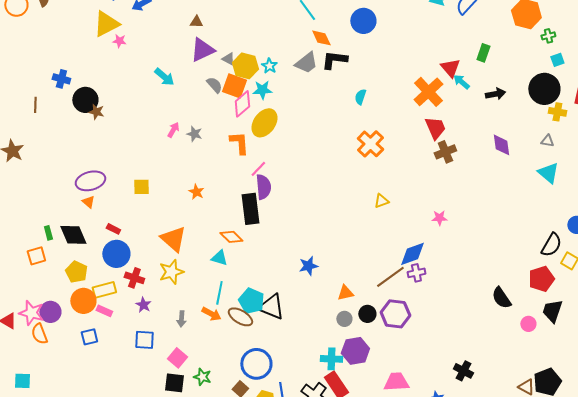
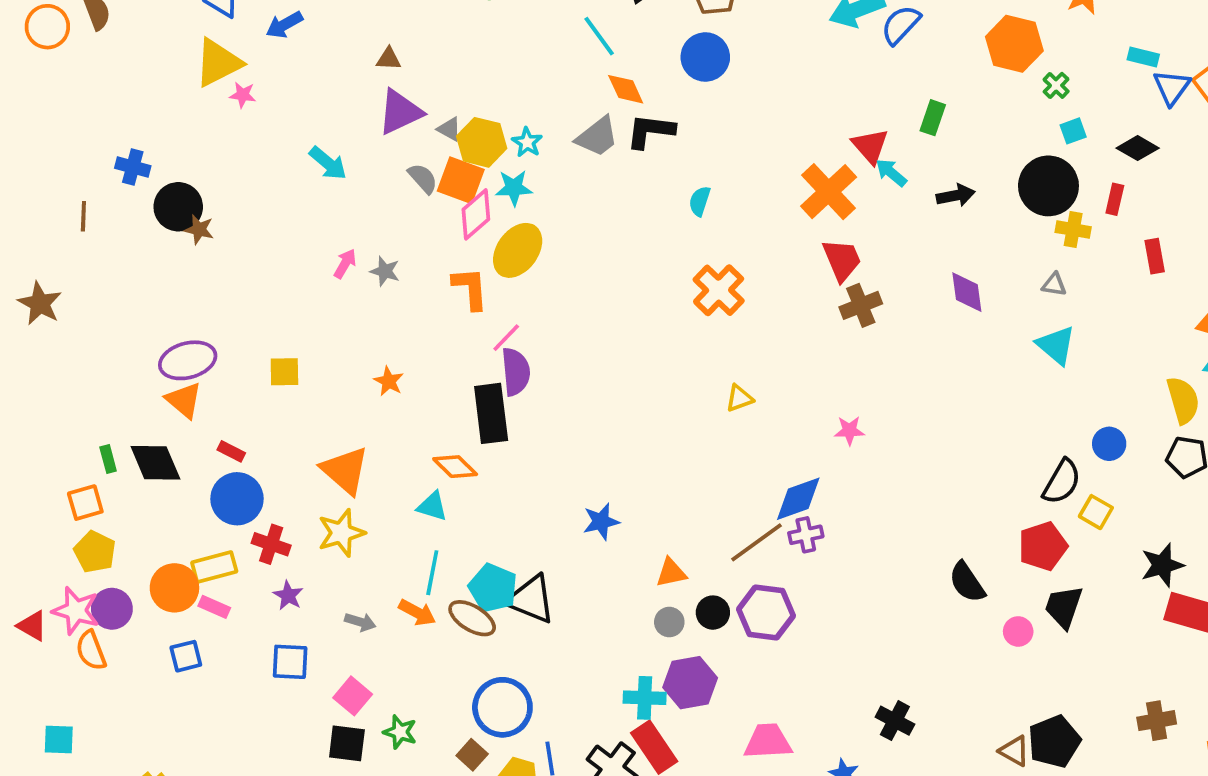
green cross: (548, 36) -> (1056, 85), turned -32
orange triangle: (88, 202) -> (184, 400), size x1.5
yellow pentagon: (76, 272) -> (95, 552), moved
gray arrow: (181, 319) -> (360, 622), turned -77

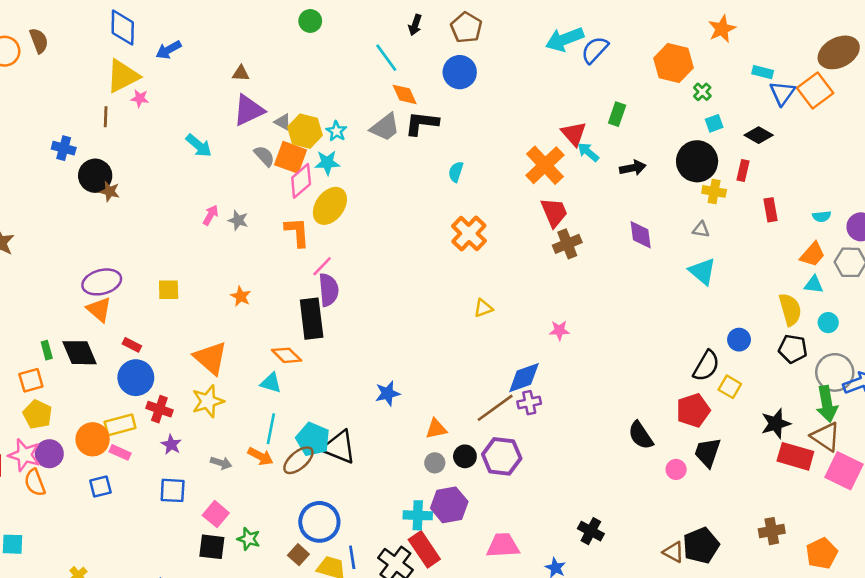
brown line: (83, 216) -> (106, 117), moved
brown ellipse: (472, 618) -> (298, 460), turned -72

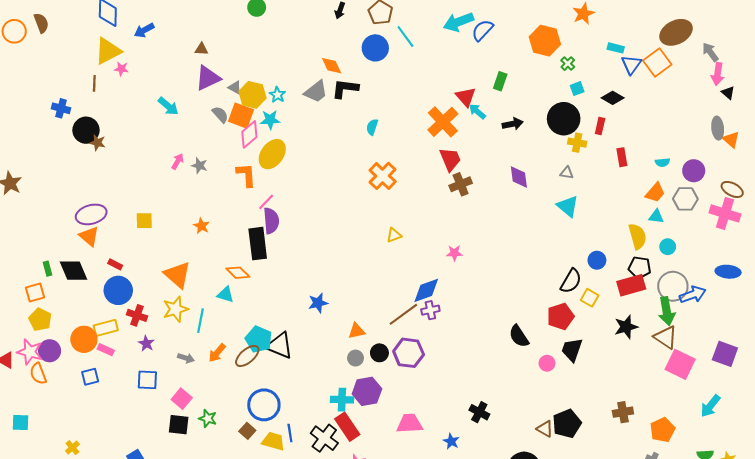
cyan line: (386, 58) -> (405, 36), moved
cyan line: (271, 429) -> (200, 321), moved
orange arrow: (260, 456) -> (217, 353), turned 102
red rectangle: (795, 456) -> (631, 285), moved, turned -32

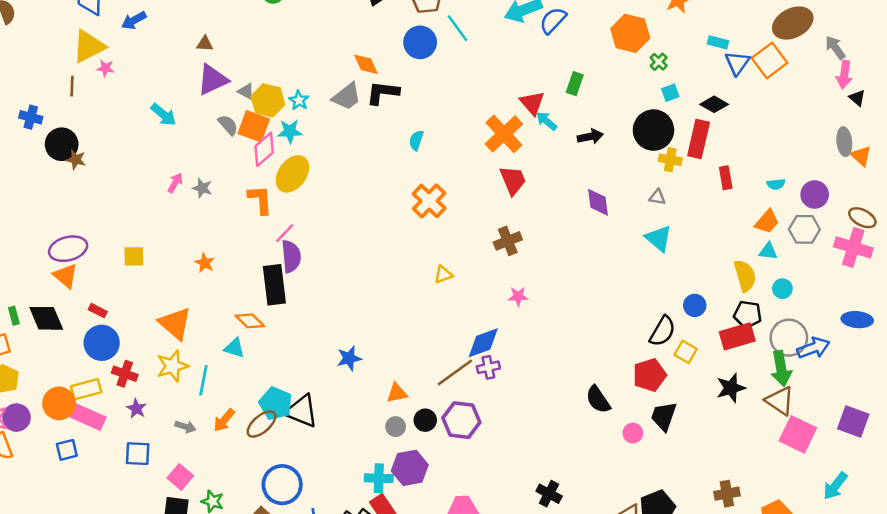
red rectangle: (600, 126) -> (699, 139), size x1.8
brown cross: (461, 184) -> (508, 241), moved
pink rectangle: (106, 350) -> (86, 416), size x1.8

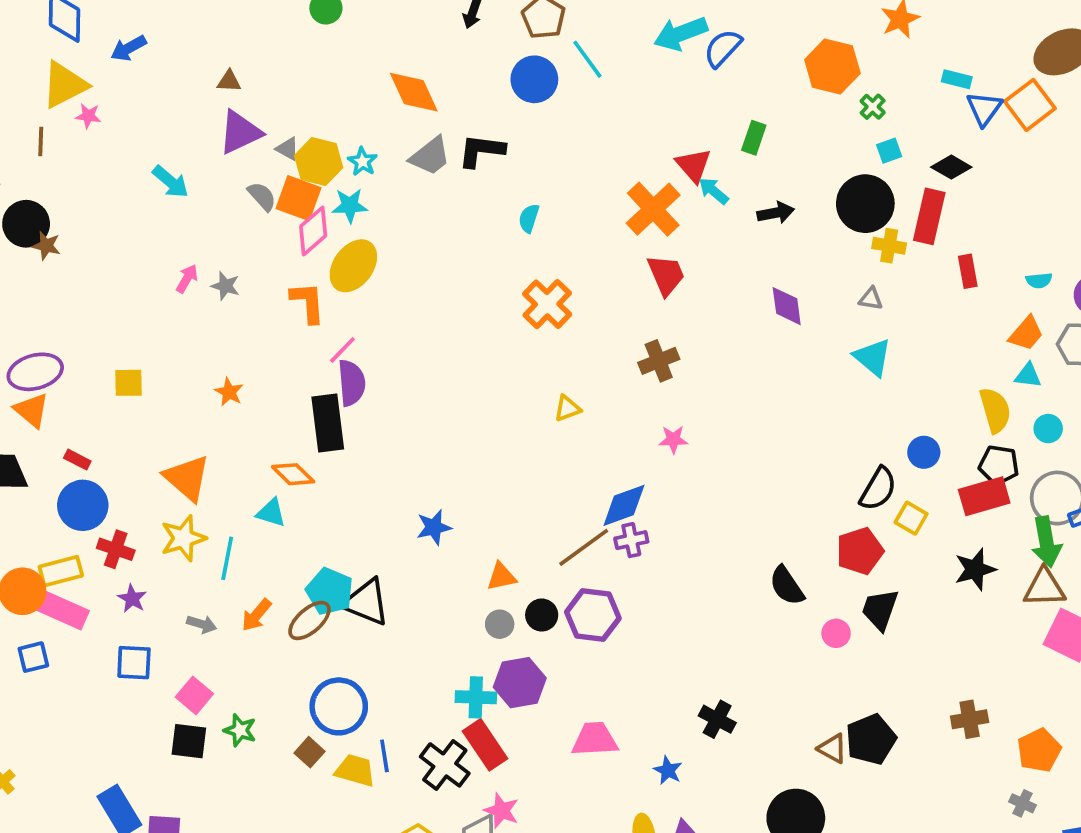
orange diamond: (366, 64) -> (414, 92), moved, size x1.4
brown triangle: (780, 401) -> (1044, 588), turned -36

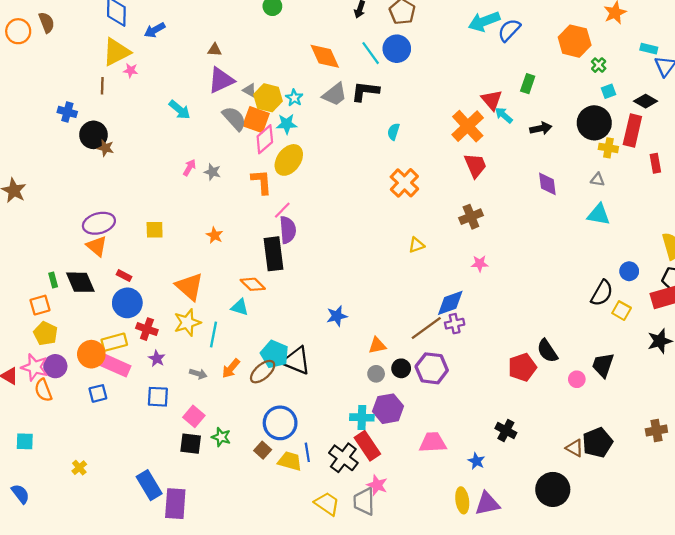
cyan line: (587, 59) -> (371, 53), moved
gray semicircle: (262, 196) -> (234, 119), size x1.4
cyan triangle: (873, 357) -> (599, 215), turned -30
red pentagon: (860, 551) -> (522, 367), moved

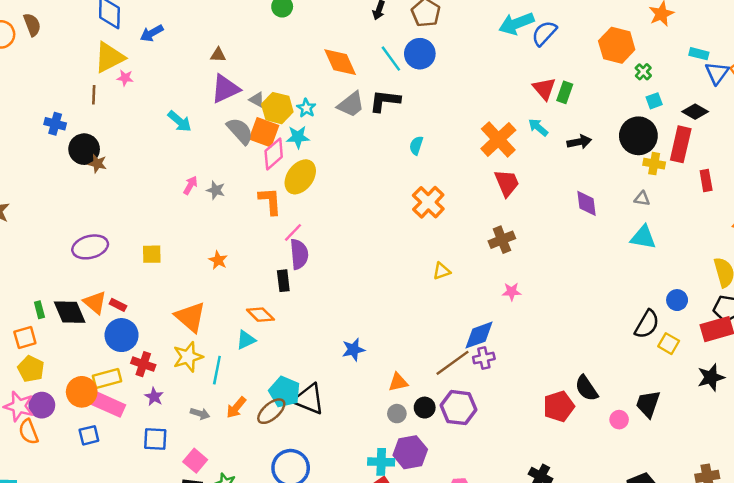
red triangle: (492, 100) -> (544, 89), moved
orange triangle: (97, 246) -> (95, 302), moved
black rectangle: (274, 254) -> (283, 281), size x0.6
cyan triangle: (240, 307) -> (246, 340), turned -42

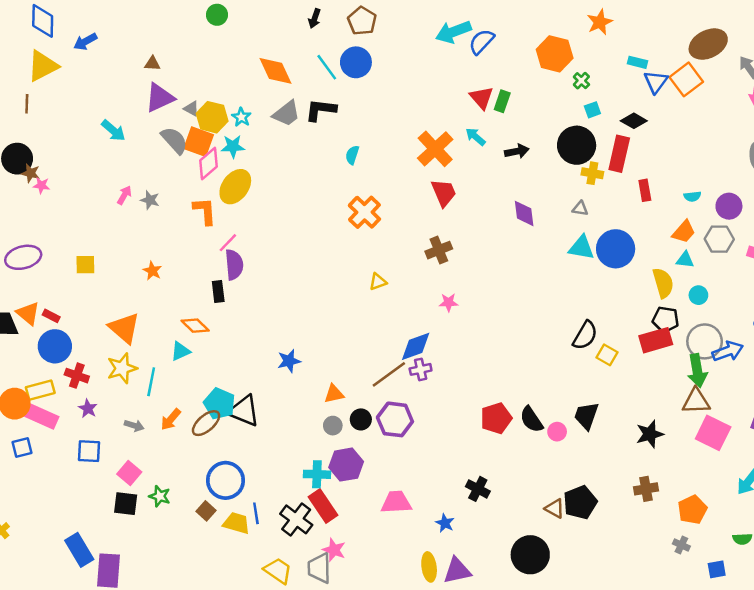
pink star: (125, 78) -> (41, 185), moved
blue circle: (677, 300) -> (616, 249), moved, size x1.8
black star: (711, 377) -> (650, 434), moved
black semicircle: (586, 388) -> (531, 419), moved

